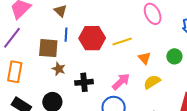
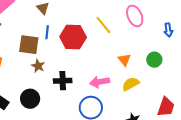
yellow line: (122, 42) -> (103, 25), moved, turned 66
pink arrow: (121, 82) -> (100, 82), turned -150

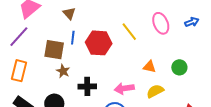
blue arrow: (168, 30) -> (192, 22), moved, turned -104
orange triangle: (124, 60) -> (149, 67), turned -40

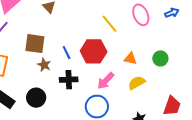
blue line: (73, 38) -> (67, 53), moved, turned -32
red hexagon: (99, 43) -> (94, 51), moved
pink arrow: (124, 88) -> (106, 81), turned -36

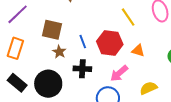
orange triangle: (130, 59) -> (138, 50), moved
yellow semicircle: (137, 83) -> (148, 88), moved
black circle: (36, 98) -> (48, 84), size x1.4

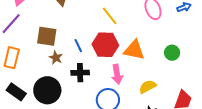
yellow line: (128, 17) -> (110, 16), moved
orange triangle: (138, 50) -> (134, 50), size x1.6
pink arrow: (119, 73) -> (117, 74), turned -54

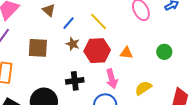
blue line: (78, 46) -> (69, 23), moved, turned 72
orange triangle: (134, 50) -> (126, 53), size x0.6
brown star: (56, 58) -> (73, 44), moved

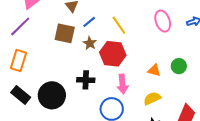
brown square: (38, 48) -> (65, 33), moved
orange triangle: (126, 53) -> (154, 70), moved

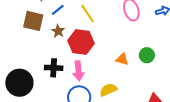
pink arrow: (123, 84) -> (78, 71), moved
yellow semicircle: (152, 98) -> (108, 90), moved

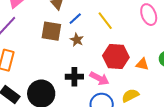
red hexagon: (81, 42) -> (116, 56), moved
pink arrow: (78, 71) -> (99, 78), turned -54

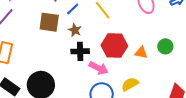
black cross: (74, 77) -> (80, 51), moved

